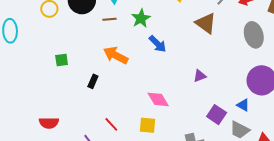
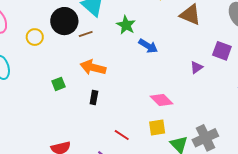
brown line: (110, 19) -> (86, 34), moved
orange arrow: (116, 55) -> (93, 67), moved
purple square: (217, 115) -> (222, 51), moved

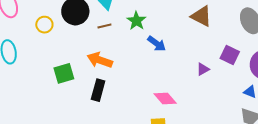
brown line: (86, 34) -> (104, 26), moved
green square: (58, 84) -> (64, 73), size x1.5
black rectangle: (94, 98) -> (98, 90), size x1.5

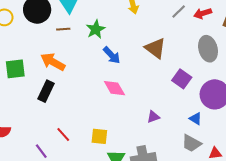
brown triangle: (201, 16) -> (155, 48), moved
purple triangle: (203, 69) -> (153, 117), moved
pink diamond: (165, 99) -> (114, 88), moved

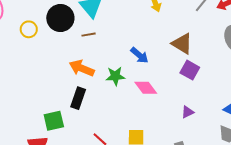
green star: (96, 29) -> (115, 76), moved, turned 30
green square: (15, 69) -> (54, 121), moved
purple square: (182, 79) -> (190, 70), moved

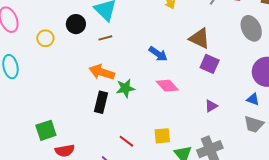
black circle: (60, 18) -> (76, 24), size x0.7
green star: (115, 76) -> (125, 88), moved
green square: (54, 121) -> (46, 130), moved

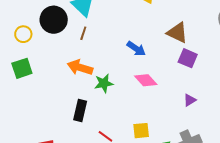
black circle: (76, 24) -> (54, 20), size x1.4
brown line: (105, 38) -> (83, 33), turned -56
black rectangle: (101, 102) -> (80, 110), moved
green square: (46, 130) -> (22, 68), moved

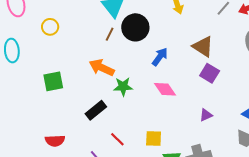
black circle: (54, 20) -> (135, 27), moved
blue arrow: (136, 49) -> (160, 57), turned -96
green square: (22, 68) -> (53, 81), moved
black rectangle: (80, 110) -> (96, 110), turned 30

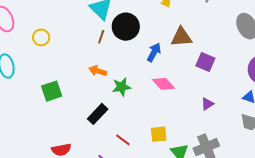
brown triangle: (203, 47) -> (181, 37), moved, turned -30
orange arrow: (102, 68) -> (98, 71), size x0.7

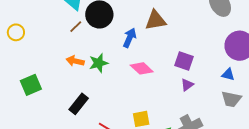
brown line: (101, 37) -> (76, 27), turned 32
purple square: (205, 62) -> (184, 61), moved
green star: (121, 87) -> (99, 63), moved

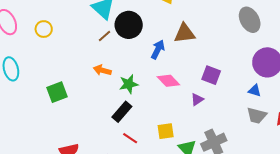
yellow circle: (16, 32) -> (44, 29), moved
green star: (99, 63) -> (129, 84), moved
purple triangle: (187, 85) -> (197, 99), moved
black rectangle: (79, 104) -> (122, 112), moved

